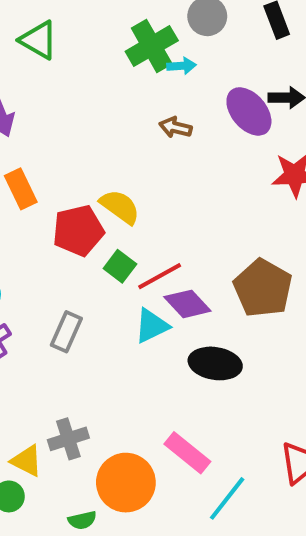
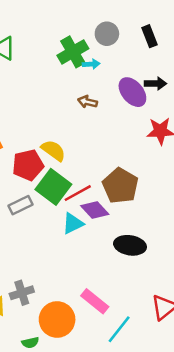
green square: (120, 266) -> (53, 187), size x1.8
brown pentagon: (263, 288) -> (120, 186), moved
gray rectangle: (66, 332) -> (21, 205), moved, turned 40
black ellipse: (215, 363) -> (130, 245), moved

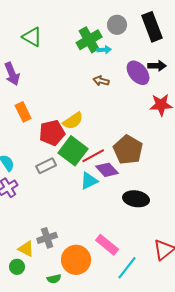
black rectangle: (149, 36) -> (152, 27), size x1.6
yellow semicircle: (53, 150) -> (73, 121), turned 110

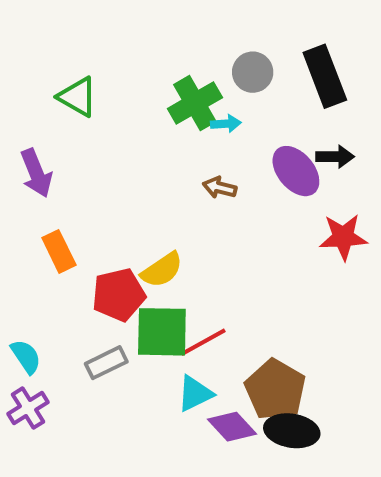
brown pentagon: (128, 150) -> (275, 390), moved
green square: (73, 151) -> (162, 332), turned -36
purple diamond: (107, 170) -> (232, 427), moved

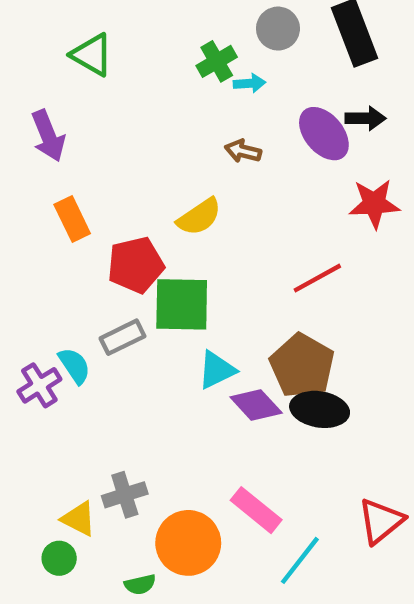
green cross: (195, 103) -> (217, 61), size x0.7
yellow semicircle: (162, 270) -> (199, 217), moved
red line: (203, 342) -> (317, 278), moved
cyan semicircle: (26, 357) -> (74, 366), moved

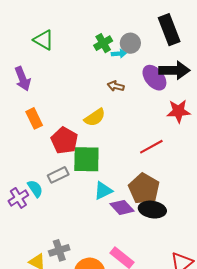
gray circle: (278, 29) -> (130, 43), moved
black arrow: (366, 118) -> (174, 70), size x1.6
red pentagon: (136, 265) -> (64, 140), turned -30

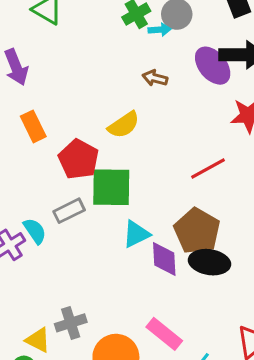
purple diamond: (122, 207) -> (164, 259), turned 40

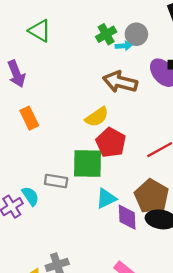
brown arrow: (155, 78) -> (120, 82), size x1.8
red pentagon: (78, 159) -> (111, 143), moved
gray rectangle: (69, 211) -> (56, 181), turned 35

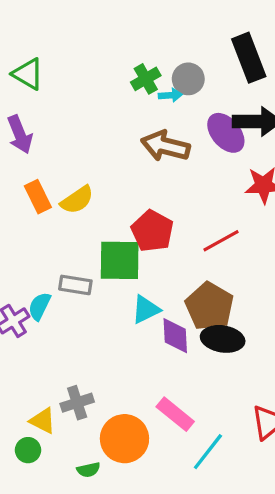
green triangle: (40, 31) -> (28, 74), moved
yellow semicircle: (97, 117) -> (77, 200), moved
cyan semicircle: (30, 196) -> (39, 306), turned -120

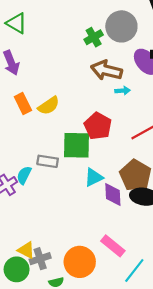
green cross: (146, 79) -> (94, 37), moved
gray circle: (188, 79) -> (121, 26), size x1.5
cyan arrow: (170, 95) -> (123, 91), moved
gray cross: (77, 403) -> (40, 259), moved
green circle: (28, 450) -> (17, 269), size x1.5

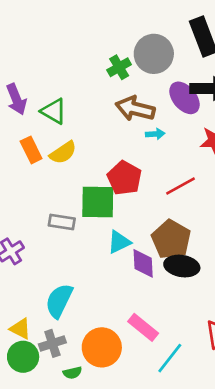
green triangle: (17, 23) -> (54, 111), moved
cyan semicircle: (24, 175) -> (59, 301), moved, size x1.5
yellow triangle: (26, 250) -> (20, 329), moved

